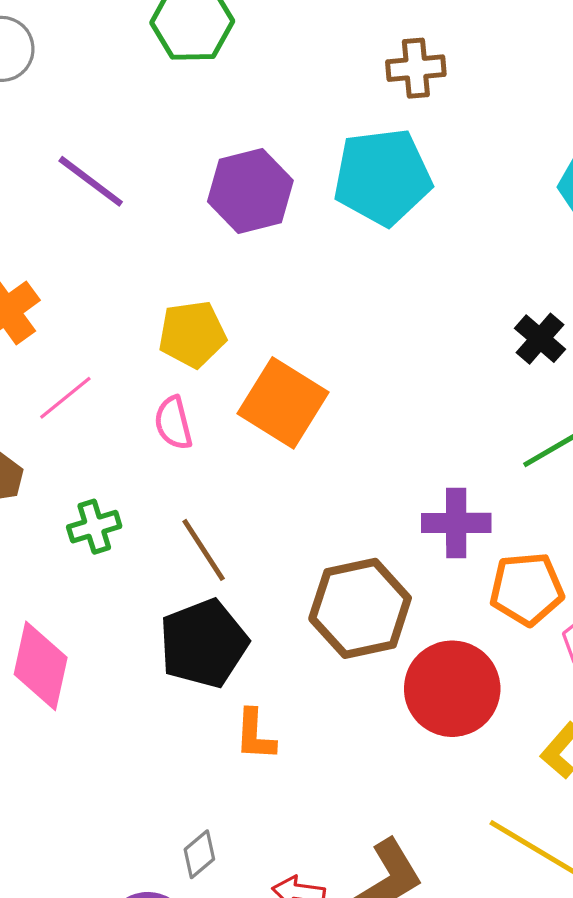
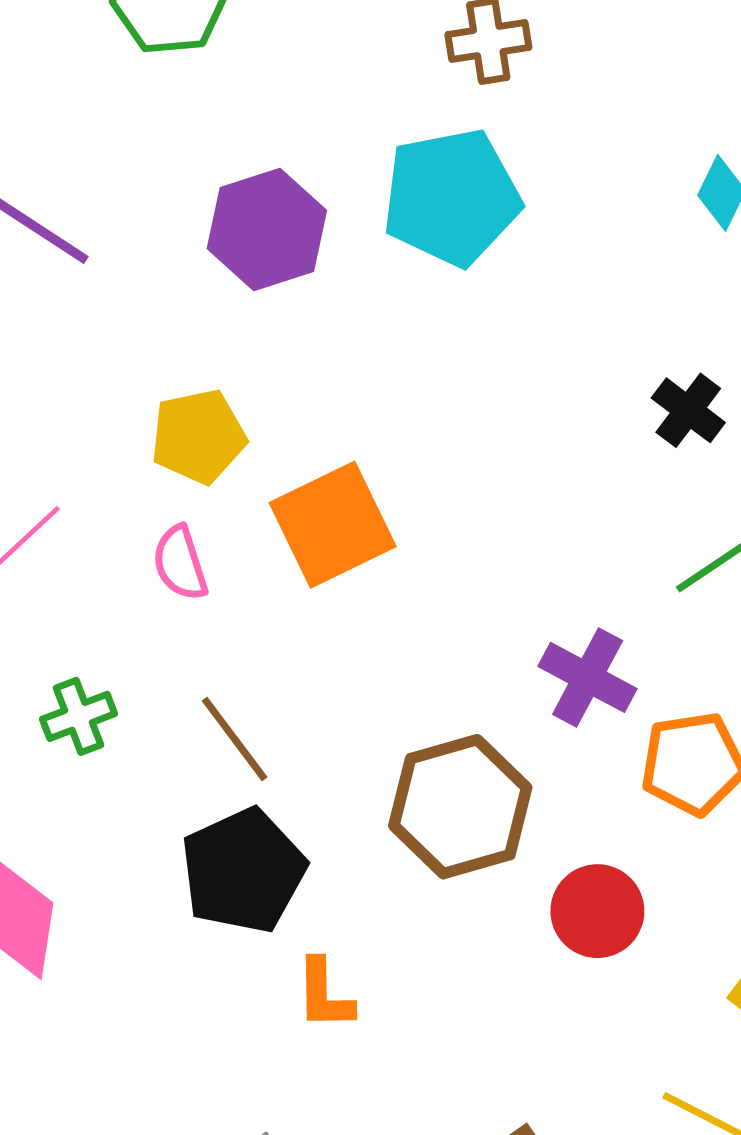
orange square: (283, 403) -> (333, 525), turned 36
purple cross: (456, 523) -> (588, 677), turned 32
red circle: (452, 689) -> (597, 911), size x0.7

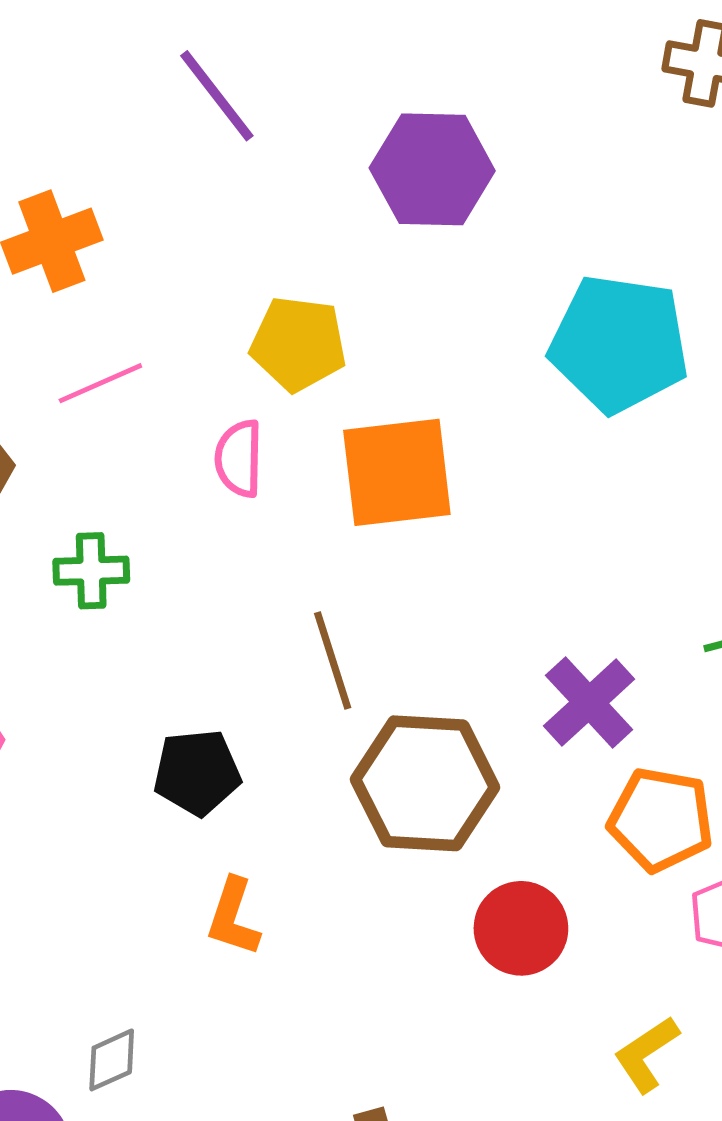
cyan pentagon: (451, 197) -> (619, 344), moved
brown line: (235, 739) -> (333, 661), moved
black pentagon: (243, 871) -> (197, 772), size x0.7

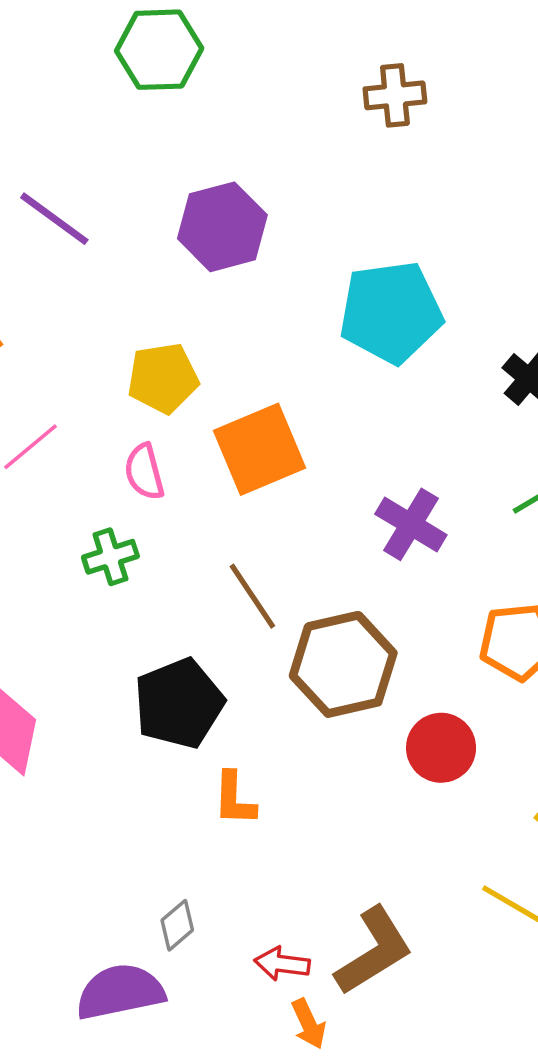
green cross: (91, 571) -> (110, 557), moved
purple cross: (589, 703) -> (411, 524), moved
black pentagon: (197, 772) -> (179, 703), size x1.4

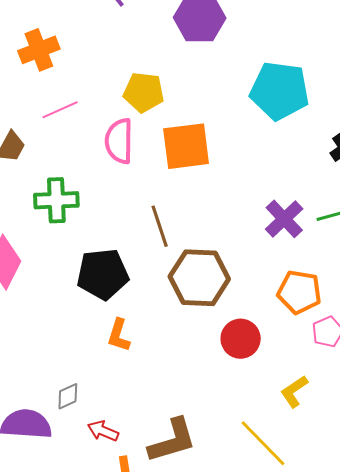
pink semicircle: (144, 472) -> (119, 141), size x1.4
purple cross: (411, 524) -> (284, 219), moved
green cross: (110, 557) -> (56, 200), moved, size x1.4
red arrow: (282, 964) -> (103, 431), moved

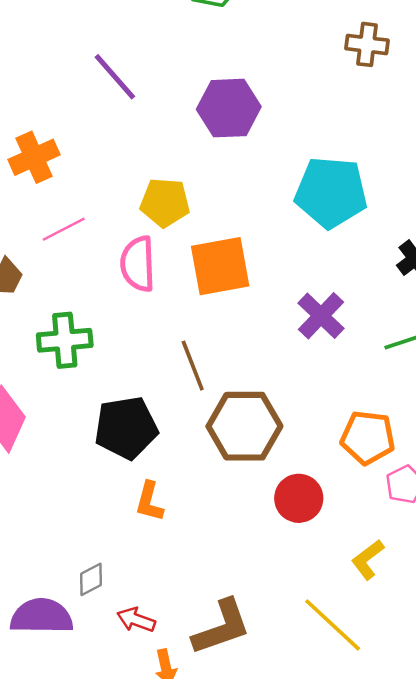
purple cross: (284, 219) -> (321, 316), moved

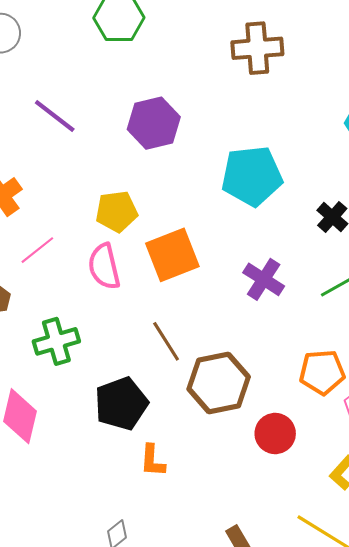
brown cross: (367, 44) -> (257, 48), size x1.4

